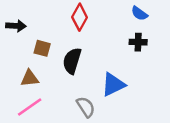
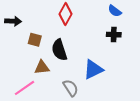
black semicircle: (72, 61) -> (59, 50), turned -35
brown triangle: (30, 78) -> (42, 67), moved

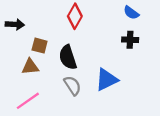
brown triangle: (42, 67) -> (30, 67), moved
gray semicircle: (71, 88) -> (72, 86), moved

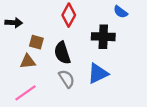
black cross: (130, 40) -> (103, 37), moved, size x1.5

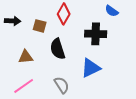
brown square: (36, 42) -> (40, 26), moved
gray semicircle: (67, 79) -> (62, 85), moved

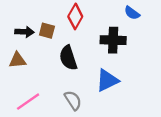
black arrow: (13, 21) -> (25, 32), moved
brown triangle: (26, 57) -> (17, 60), moved

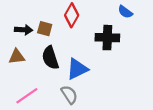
black semicircle: (68, 58) -> (50, 58), moved
blue triangle: (107, 80) -> (77, 69), moved

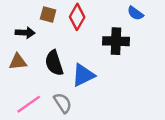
brown square: (45, 29) -> (48, 14), moved
gray semicircle: (69, 95) -> (63, 103), moved

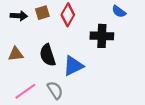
brown square: (48, 14) -> (42, 13), turned -32
black arrow: (25, 33) -> (19, 16), moved

